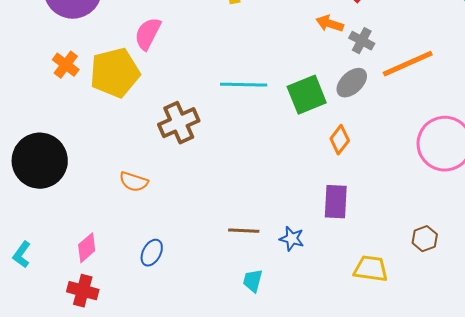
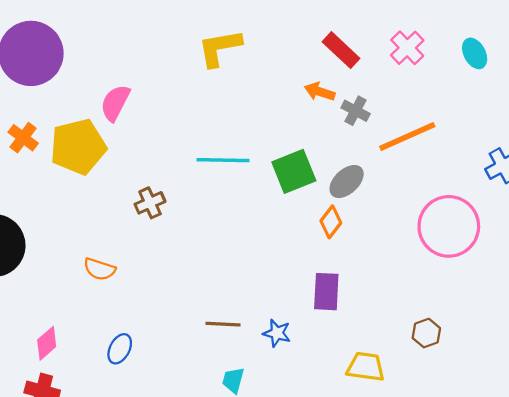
gray ellipse: (352, 83) -> (347, 181), moved
brown cross: (179, 123) -> (150, 203), size x0.7

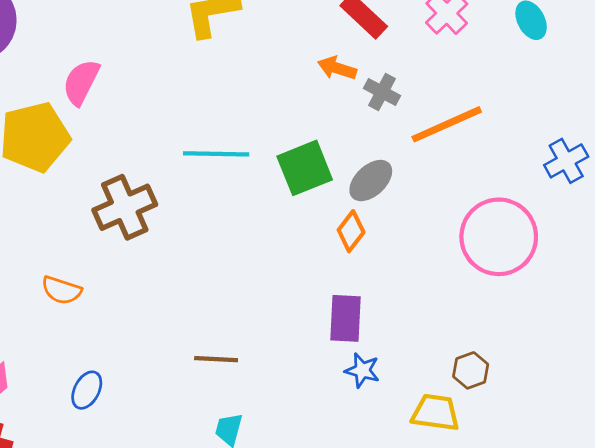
brown cross: (150, 203) -> (125, 207), size x1.6
blue star: (277, 333) -> (362, 370), moved
yellow trapezoid: (366, 367) -> (435, 413), moved

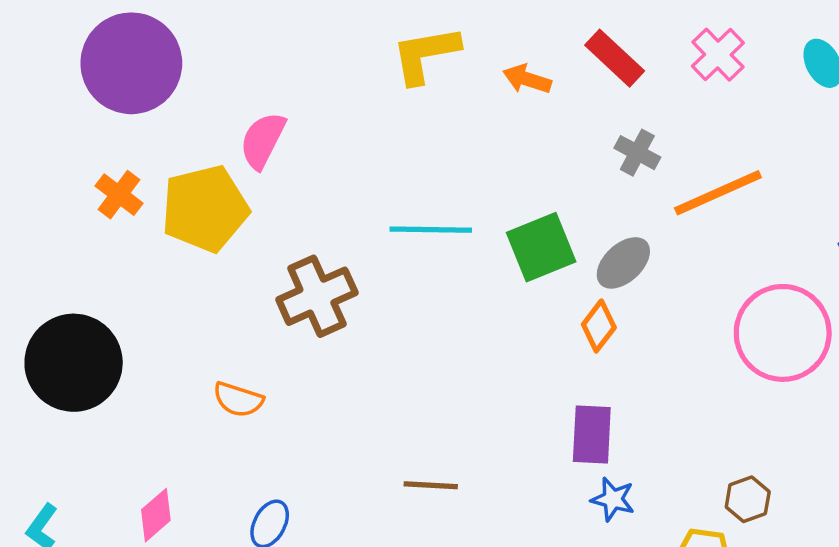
orange arrow: (337, 68) -> (527, 79), moved

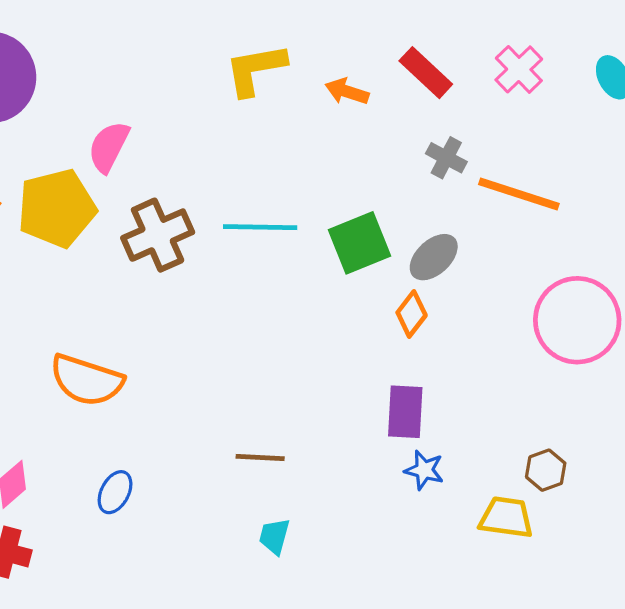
orange line: (718, 193) -> (519, 194), turned 42
brown cross: (317, 296) -> (158, 235), moved
orange semicircle: (238, 399) -> (87, 380), size x1.6

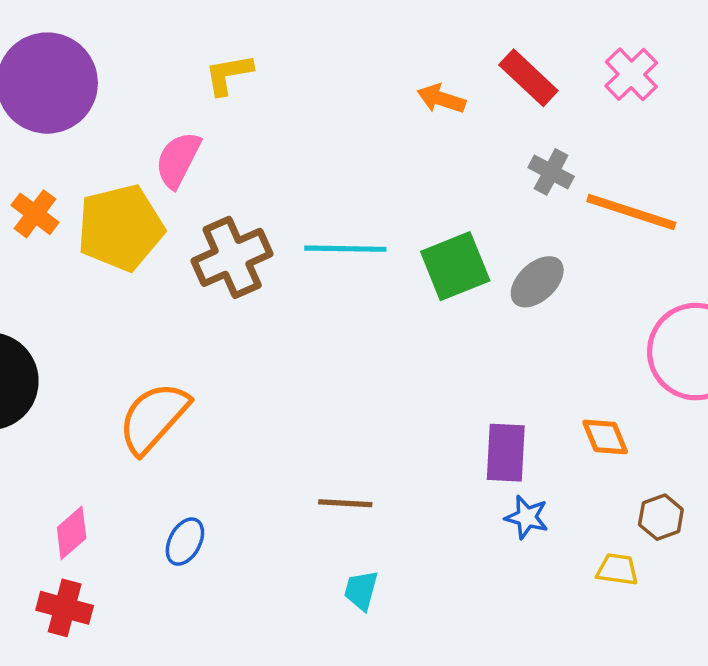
yellow L-shape: (255, 69) -> (229, 74), moved, size x0.7
orange diamond: (412, 314) -> (605, 437), moved, turned -60
orange semicircle: (87, 380) -> (154, 418), turned 114
yellow trapezoid: (506, 517) -> (617, 569), size x0.7

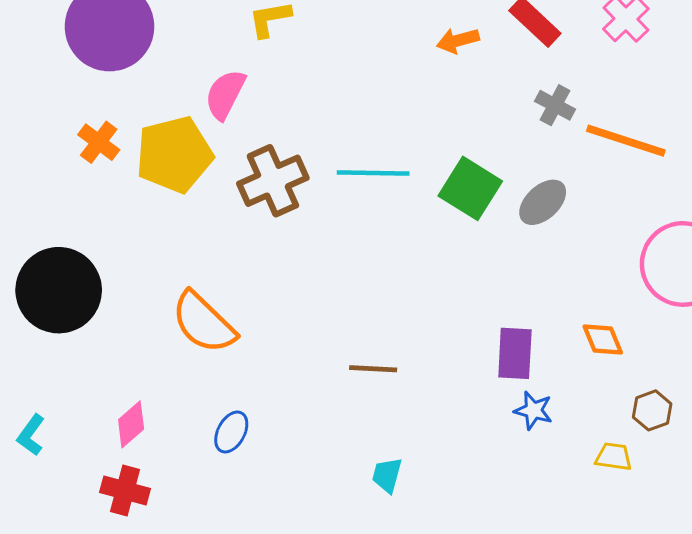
orange arrow: (441, 99) -> (458, 40), turned -33
green square: (455, 266) -> (470, 188), turned -36
orange semicircle: (154, 418) -> (204, 323), turned -88
brown line: (345, 503) -> (373, 369), moved

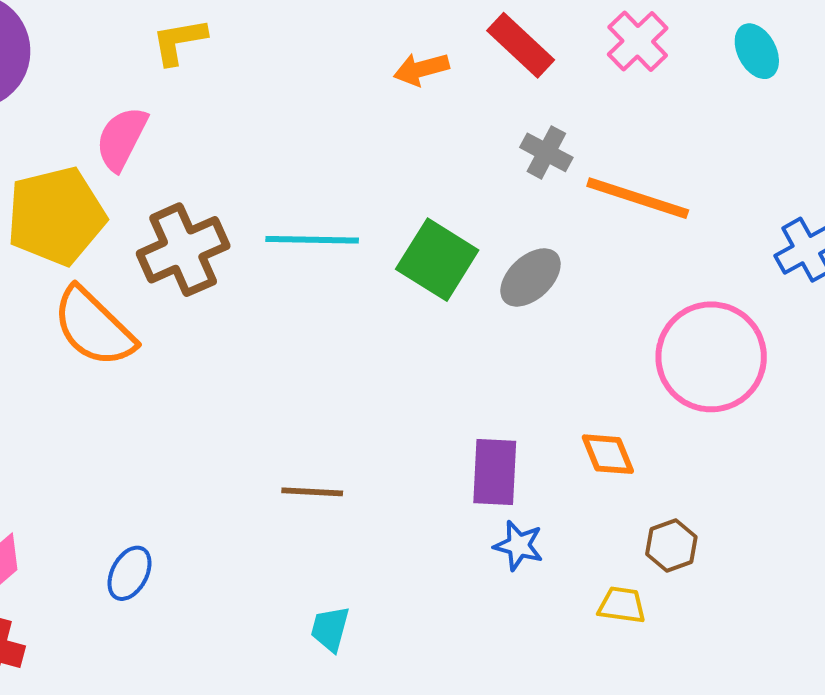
orange semicircle: (204, 323) -> (94, 327), moved

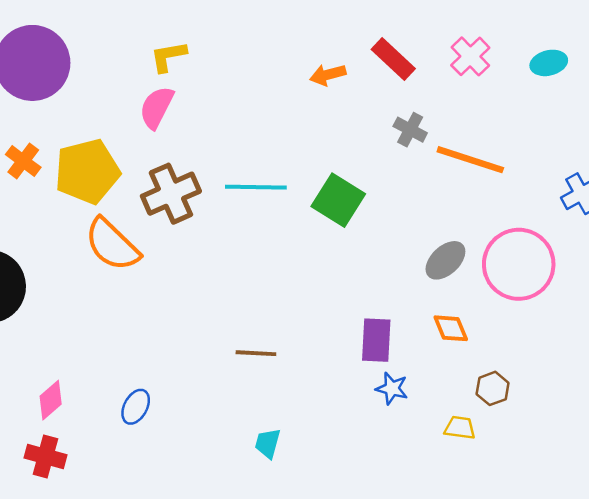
cyan ellipse: (757, 51) -> (549, 63), turned -76
pink semicircle: (122, 139) -> (157, 107), moved
gray ellipse: (530, 277) -> (445, 260), moved

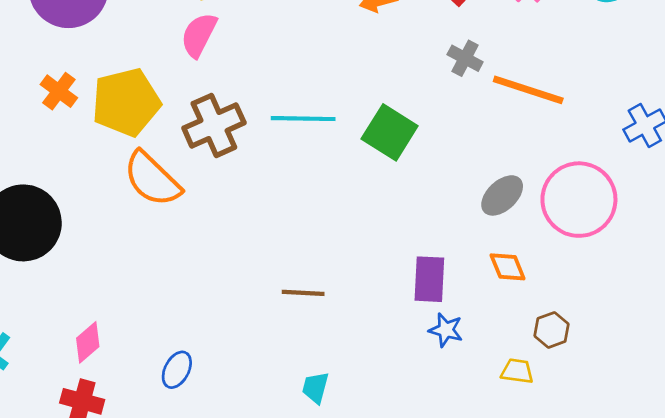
blue ellipse: (136, 407) -> (177, 370), moved

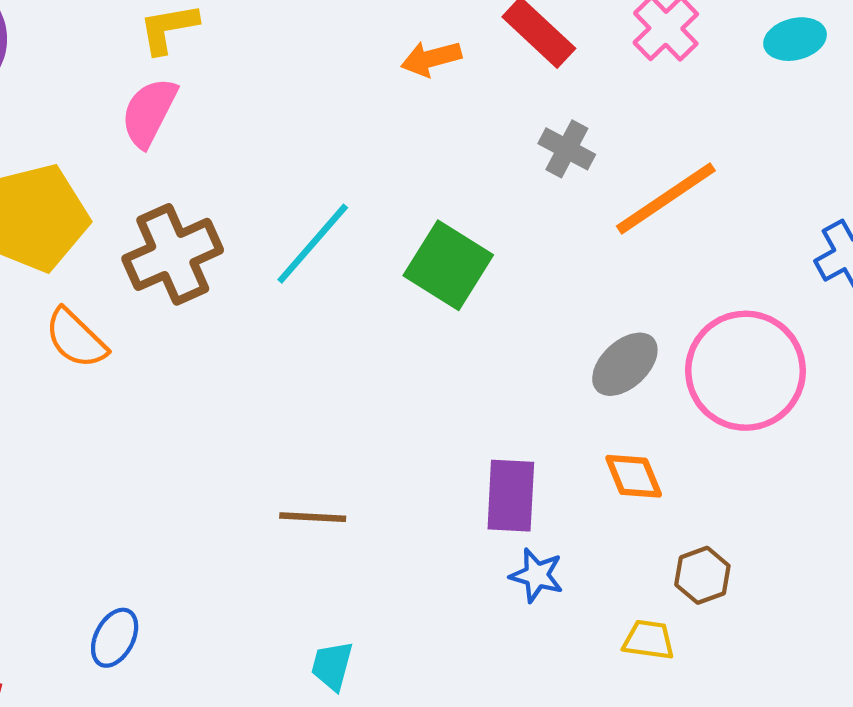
orange line: (528, 90) -> (666, 198), turned -52
cyan line: (303, 119) -> (313, 244), turned -50
orange semicircle: (152, 179) -> (76, 338), size x0.7

